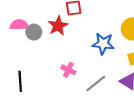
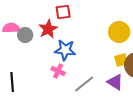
blue star: (103, 44) -> (65, 50), moved

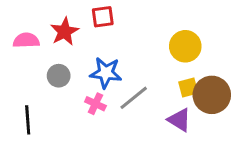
red star: (48, 29) -> (65, 32), moved
gray circle: (25, 35) -> (59, 76), moved
gray line: (84, 84) -> (134, 98), moved

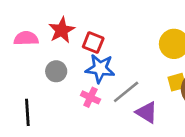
red square: (103, 17) -> (93, 42), moved, turned 30
purple triangle: (179, 120) -> (147, 112), moved

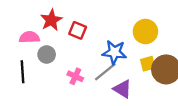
pink semicircle: (26, 38) -> (29, 37), moved
blue star: (100, 69) -> (114, 52), moved
black line: (27, 112) -> (22, 72), moved

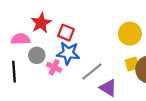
blue star: (114, 52) -> (68, 53), moved
pink cross: (75, 76) -> (54, 67), moved

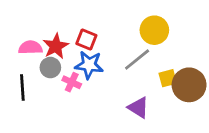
red star: (41, 23) -> (56, 46), moved
yellow circle: (130, 34) -> (154, 30), moved
gray line: (92, 72) -> (137, 60), moved

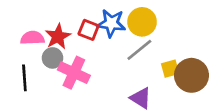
yellow circle: (154, 30) -> (142, 22), moved
blue star: (89, 65) -> (111, 23), moved
pink cross: (72, 82) -> (74, 73), size x1.6

